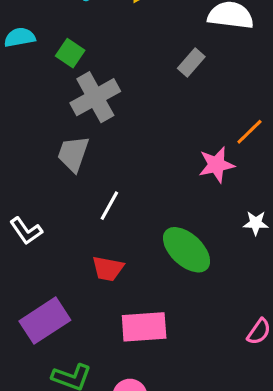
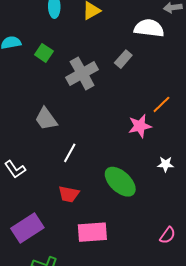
gray cross: (95, 97) -> (82, 73), moved
gray trapezoid: (73, 154) -> (46, 119), turned -55

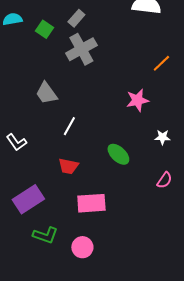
gray rectangle: (123, 59) -> (76, 18), moved
orange line: (161, 104) -> (161, 63), moved
green ellipse: (120, 182) -> (118, 154), size x0.7
pink semicircle: (168, 235) -> (164, 180), moved

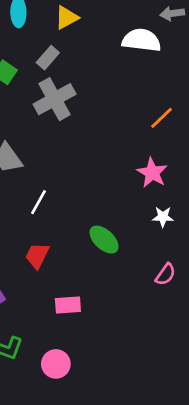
pink star: (137, 100) -> (152, 173), moved, turned -30
red trapezoid: (68, 166) -> (37, 256), turned 105
pink rectangle: (91, 203) -> (68, 305), size x0.7

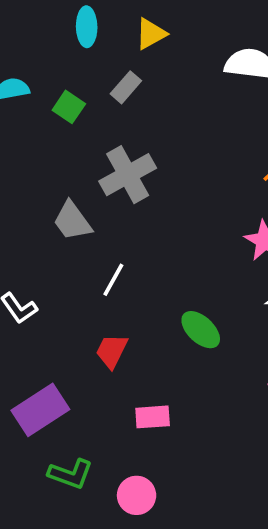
gray cross: (55, 99) -> (128, 175), moved

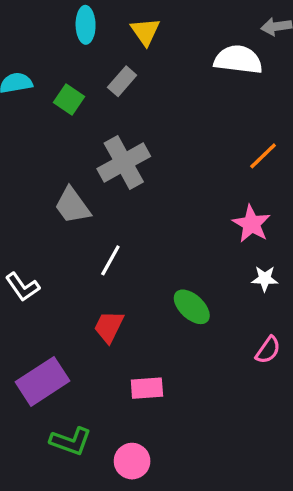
yellow triangle: (151, 34) -> (145, 31), turned -36

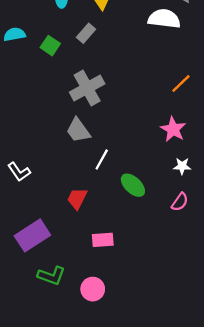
gray trapezoid: (72, 206) -> (78, 130), moved
white line: (110, 260) -> (102, 159), moved
pink semicircle: (268, 350) -> (180, 202), moved

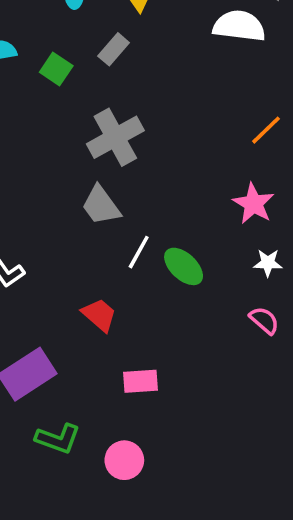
green ellipse: (133, 185) -> (184, 266), moved
red trapezoid: (77, 199) -> (99, 315), turned 105
pink semicircle: (180, 202) -> (264, 320), turned -84

